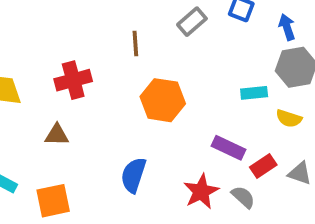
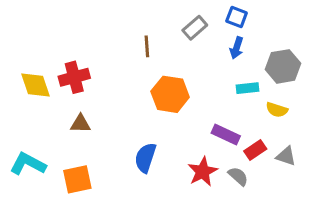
blue arrow: (287, 27) -> (237, 48), moved, turned -145
red cross: (73, 80) -> (74, 77), moved

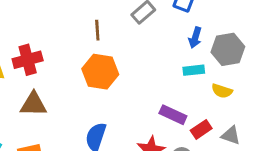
blue arrow: (237, 48) -> (195, 38), moved
orange hexagon: (170, 94) -> (100, 72), moved
brown triangle: (80, 124) -> (33, 104), size x1.4

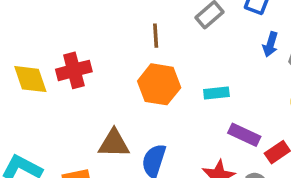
cyan rectangle: (194, 70) -> (216, 93), moved
brown triangle: (33, 104) -> (114, 143), moved

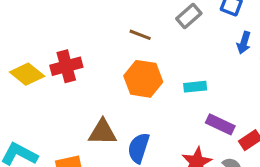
brown line: (156, 36) -> (140, 35), turned -65
yellow diamond: (30, 79) -> (27, 74), turned -32

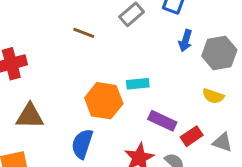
orange hexagon: (143, 79) -> (104, 101), moved
brown triangle: (102, 132) -> (30, 116), moved

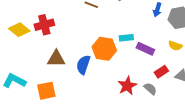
purple rectangle: (162, 121) -> (145, 49), moved
blue semicircle: (82, 144) -> (83, 65), moved

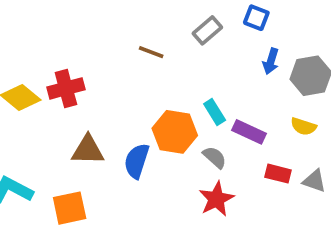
cyan rectangle: (126, 38) -> (215, 112), turned 64
red rectangle: (161, 72) -> (278, 174), turned 48
gray semicircle: (150, 89) -> (215, 157), moved

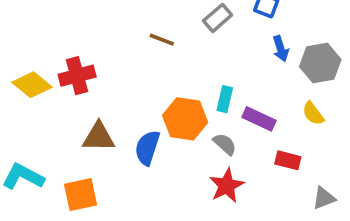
blue arrow: (271, 61) -> (281, 49), turned -35
cyan rectangle: (215, 112) -> (225, 99), turned 45
yellow semicircle: (303, 126) -> (313, 113), turned 35
gray triangle: (314, 181) -> (324, 198), moved, turned -40

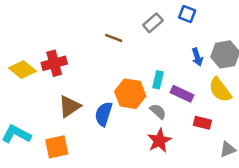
blue arrow: (281, 49) -> (197, 57), moved
yellow semicircle: (313, 113) -> (220, 90), size x1.5
brown triangle: (99, 137) -> (69, 106), turned -35

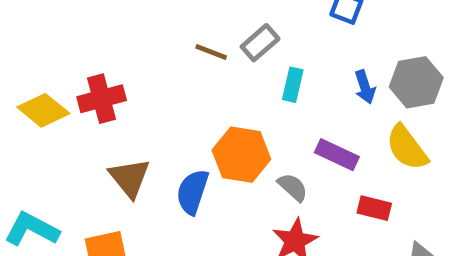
gray rectangle: (153, 23) -> (260, 43), moved
cyan rectangle: (158, 80) -> (293, 85), moved
brown triangle: (69, 106) -> (130, 178), turned -35

